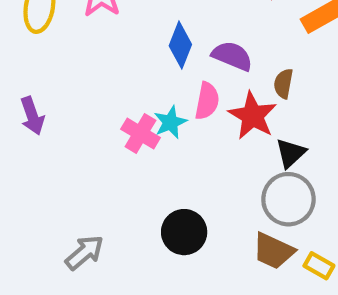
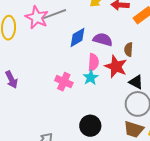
blue diamond: (180, 45) -> (77, 37), turned 45
cyan star: (170, 122) -> (91, 78), moved
black triangle: (291, 153) -> (136, 82), turned -42

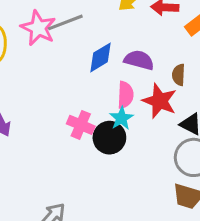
black circle: (90, 126) -> (109, 138), moved

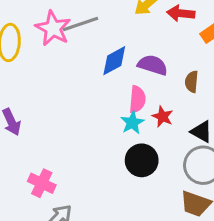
red star: (160, 101) -> (163, 117), moved, size x0.6
pink cross: (81, 125) -> (42, 183), moved
black circle: (109, 138) -> (142, 160), moved

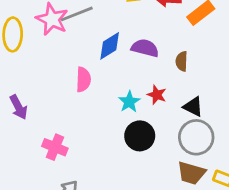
pink semicircle: (137, 99) -> (83, 80), moved
pink cross: (42, 183) -> (55, 147), moved

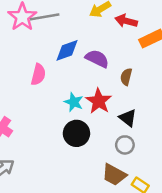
red star: (157, 95) -> (99, 101), size x1.5
cyan star: (129, 102) -> (74, 102), turned -30
gray circle: (196, 137) -> (125, 145), size x0.6

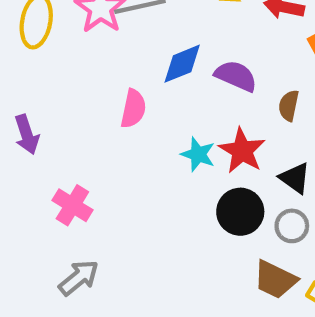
black circle: (76, 133) -> (240, 212), moved

